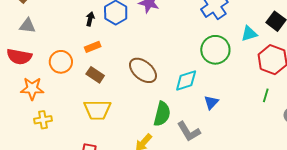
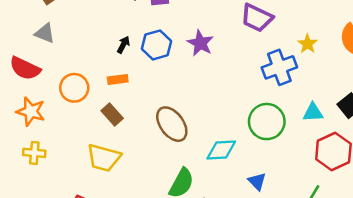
blue triangle: (211, 102) -> (257, 181), moved, turned -42

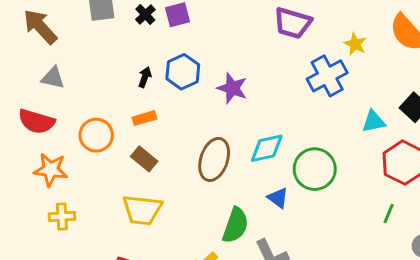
purple star: (200, 43) -> (232, 88), moved
green circle: (267, 122) -> (315, 169), moved
brown ellipse: (172, 124) -> (214, 159), turned 63
cyan diamond: (221, 150) -> (267, 148), moved
blue triangle: (257, 181) -> (278, 198), moved

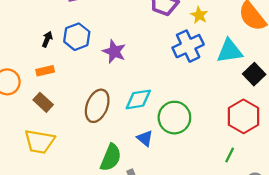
yellow star: (355, 44) -> (199, 15), moved
cyan triangle: (373, 121) -> (230, 51), moved, size x1.4

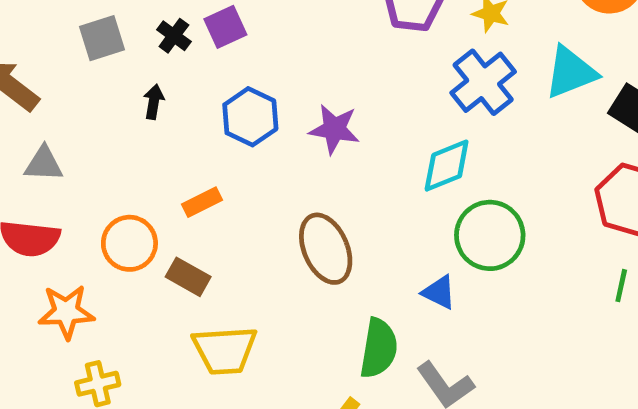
black arrow: (47, 39) -> (154, 102), moved
cyan diamond: (138, 99) -> (447, 166), moved
brown rectangle: (43, 102) -> (188, 277), moved
brown ellipse: (97, 106) -> (326, 249), turned -32

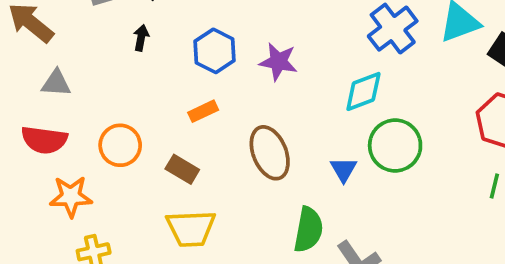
orange rectangle: (202, 202) -> (203, 111), moved
brown rectangle: (188, 277) -> (182, 169), moved
blue triangle: (439, 292) -> (344, 170), moved, turned 32

